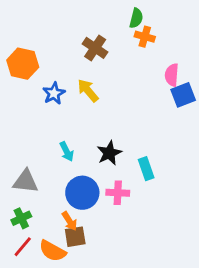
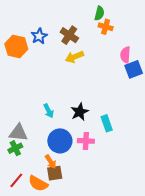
yellow arrow: (88, 91) -> (74, 57), moved, turned -72
blue star: (54, 93) -> (39, 36), moved
green cross: (21, 218) -> (15, 148), moved

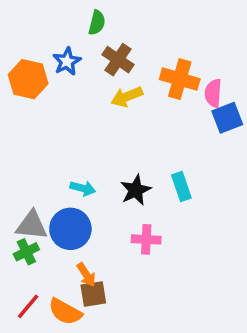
green semicircle: (99, 13) -> (97, 23), moved
orange cross: (106, 27) -> (180, 79), moved, size x1.5
cyan arrow: (49, 111) -> (83, 188), turned -48
cyan rectangle: (107, 123) -> (181, 187), moved
blue circle: (60, 141) -> (70, 229), moved

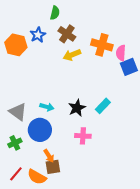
cyan rectangle: (181, 187) -> (103, 106), turned 63
gray triangle: (32, 225) -> (18, 112), moved, turned 30

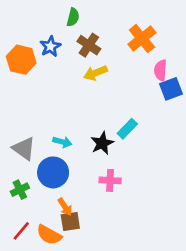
orange cross: (102, 45) -> (142, 38), moved, turned 35
cyan rectangle: (103, 106) -> (127, 129), moved

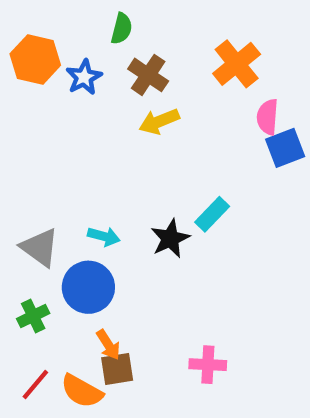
orange hexagon: (21, 60) -> (35, 59), moved
pink cross: (110, 180) -> (208, 365), moved

